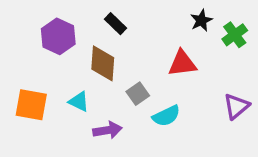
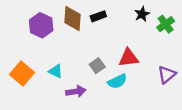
black rectangle: (115, 24) -> (98, 16), moved, turned -64
brown diamond: (103, 63) -> (72, 19), moved
red triangle: (182, 63) -> (129, 58), moved
orange square: (31, 105) -> (22, 74), turned 30

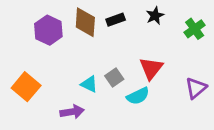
black star: (142, 14) -> (155, 16), moved
red triangle: (129, 58) -> (151, 68), turned -45
cyan triangle: (56, 71) -> (89, 84), moved
purple arrow: (76, 91) -> (72, 112), moved

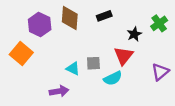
black star: (155, 16) -> (134, 34), moved
black rectangle: (116, 20) -> (104, 16), moved
gray square: (114, 78) -> (93, 63), turned 32
orange square: (26, 87) -> (21, 54), moved

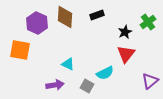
orange square: (21, 54) -> (20, 50), turned -30
red triangle: (124, 56) -> (126, 54), moved
gray square: (93, 63) -> (87, 86), moved, turned 32
purple triangle: (160, 72) -> (150, 81), moved

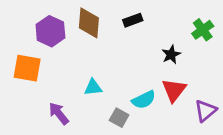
black star: (125, 32) -> (171, 54), moved
red triangle: (126, 54) -> (174, 90), moved
cyan triangle: (68, 64) -> (93, 87), turned -32
purple arrow: (55, 85) -> (59, 113), moved, turned -120

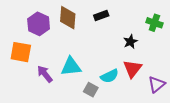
green cross: (203, 30) -> (154, 23), turned -35
cyan triangle: (93, 87) -> (71, 67), size x1.5
purple arrow: (59, 113) -> (45, 74), moved

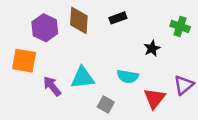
red triangle: (132, 69) -> (154, 98), moved
cyan semicircle: (110, 76) -> (128, 76), moved, turned 36
purple triangle: (157, 84) -> (184, 85), moved

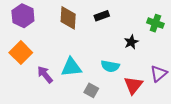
purple hexagon: (45, 28) -> (23, 16), moved
orange square: (24, 61) -> (21, 53), turned 35

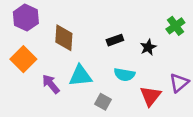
black rectangle: (102, 16) -> (115, 40), moved
brown diamond: (68, 18) -> (64, 38), moved
green cross: (155, 23) -> (175, 26), turned 35

